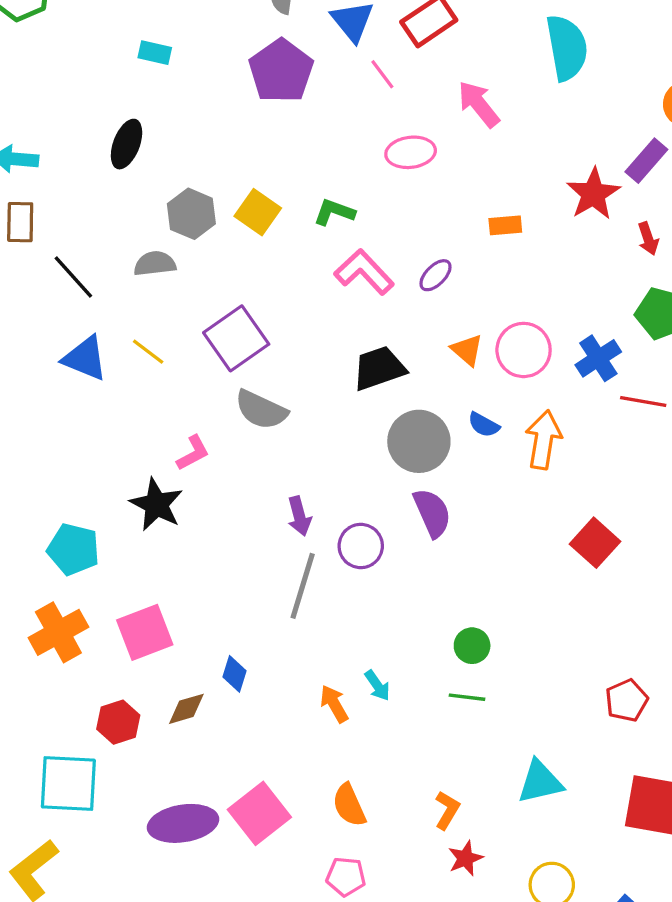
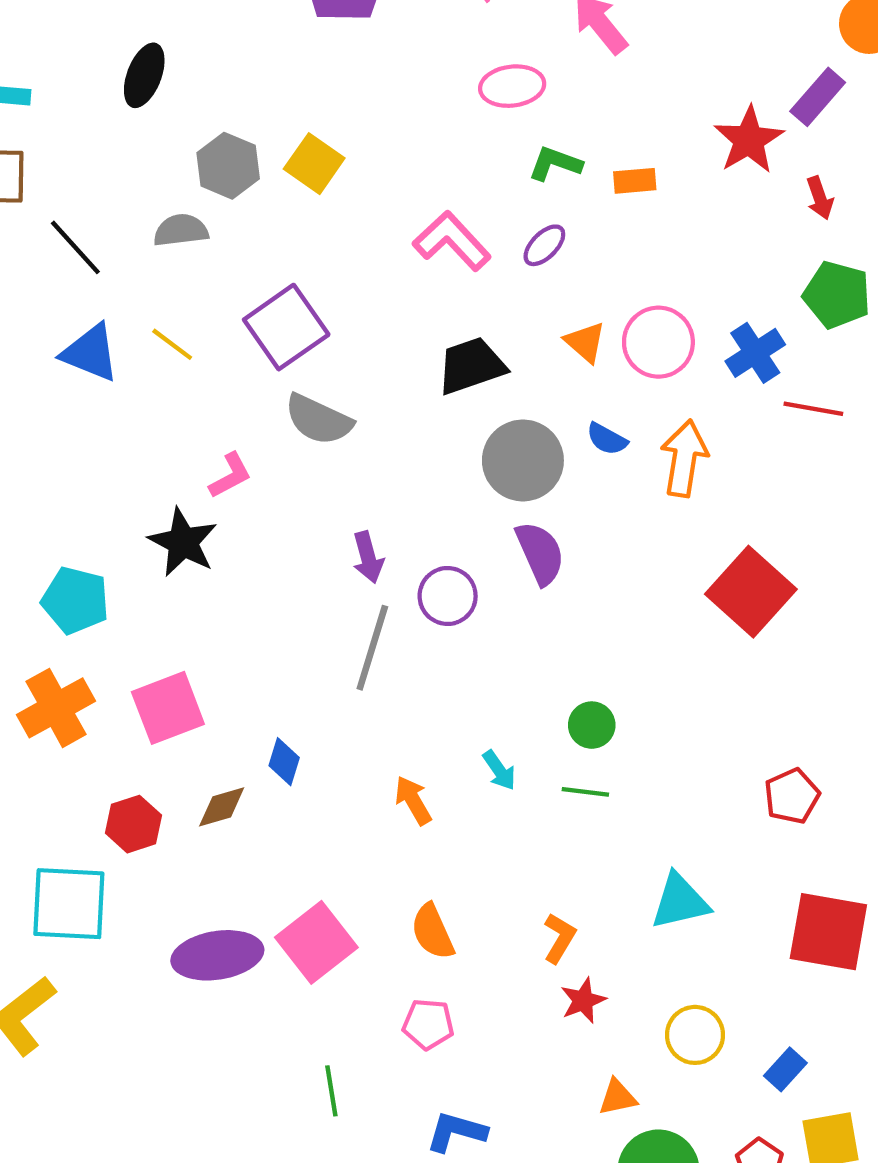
green L-shape: (334, 212) -> (555, 164), moved
red square: (595, 543) -> (751, 592), size x1.4
cyan arrow: (377, 686) -> (499, 770), moved

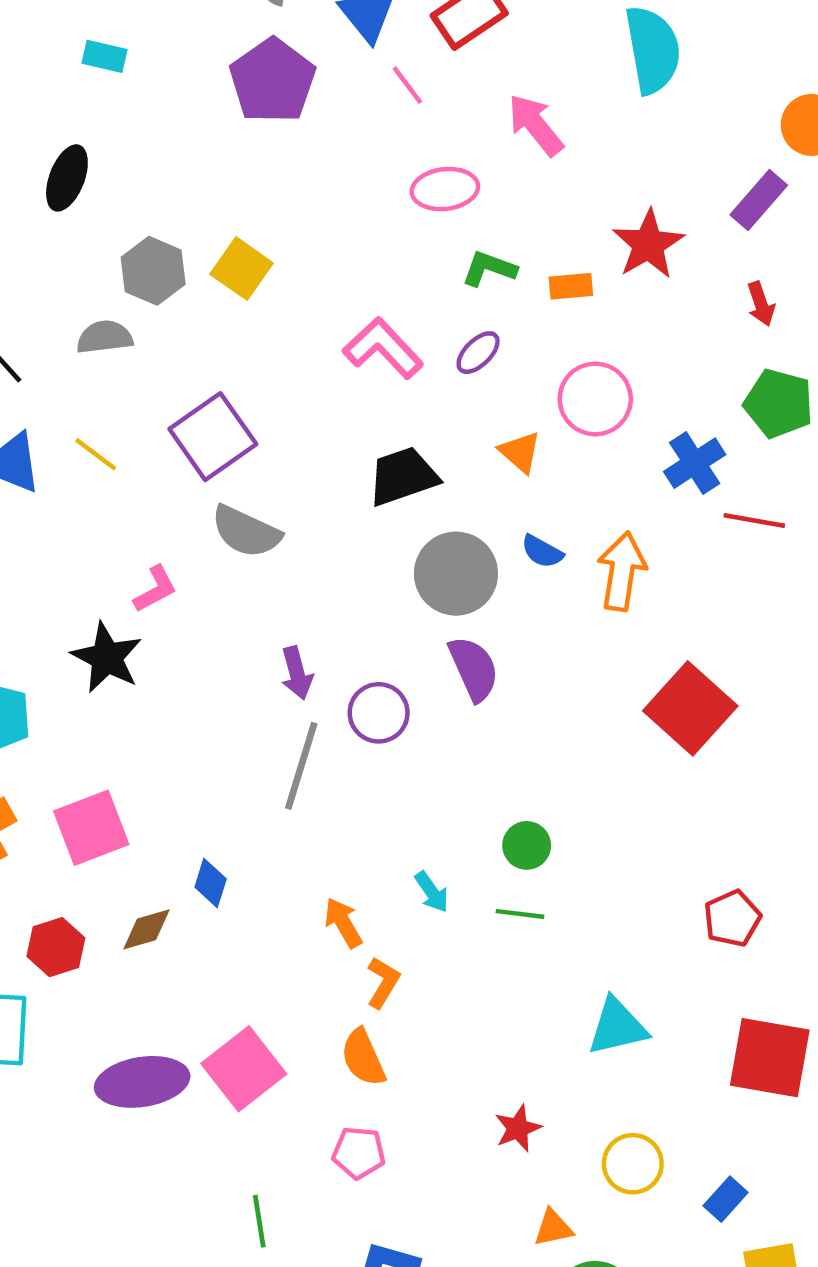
red star: (749, 140) -> (648, 244), moved
pink circle: (658, 342) -> (595, 399), moved
orange L-shape: (559, 938) -> (383, 982), moved

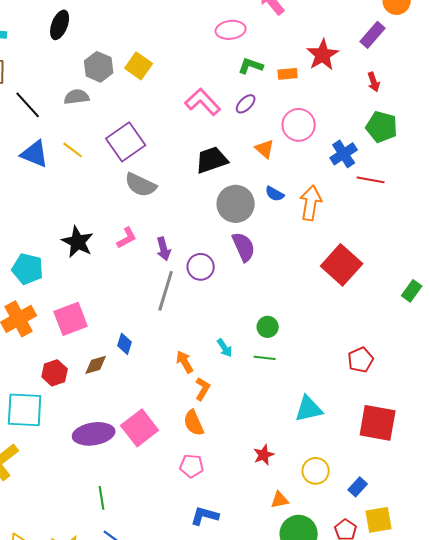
pink L-shape: (155, 589) -> (127, 238), moved
green line: (259, 1221) -> (102, 498), moved

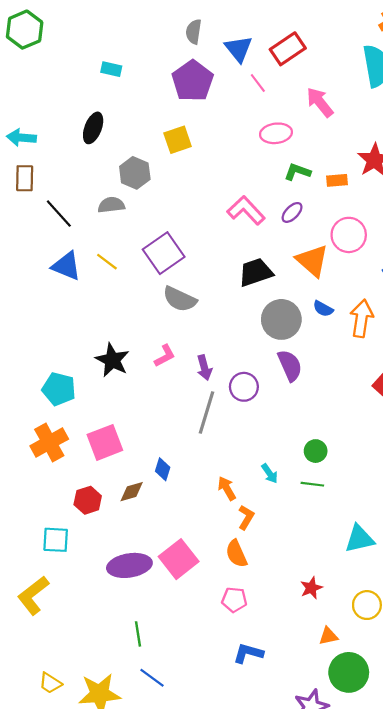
yellow square: (139, 66) -> (178, 140), moved, turned 36
orange triangle: (265, 149) -> (312, 261), size x1.6
cyan square: (25, 410) -> (56, 540), size x0.7

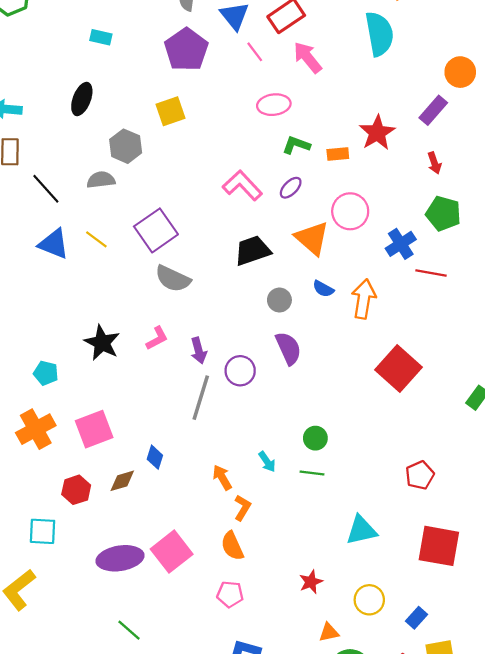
pink arrow: (320, 102) -> (308, 57), moved
gray circle: (281, 319) -> (279, 300), size x0.6
cyan pentagon: (59, 389) -> (46, 373), size x0.7
green line: (138, 634) -> (129, 630), turned -40

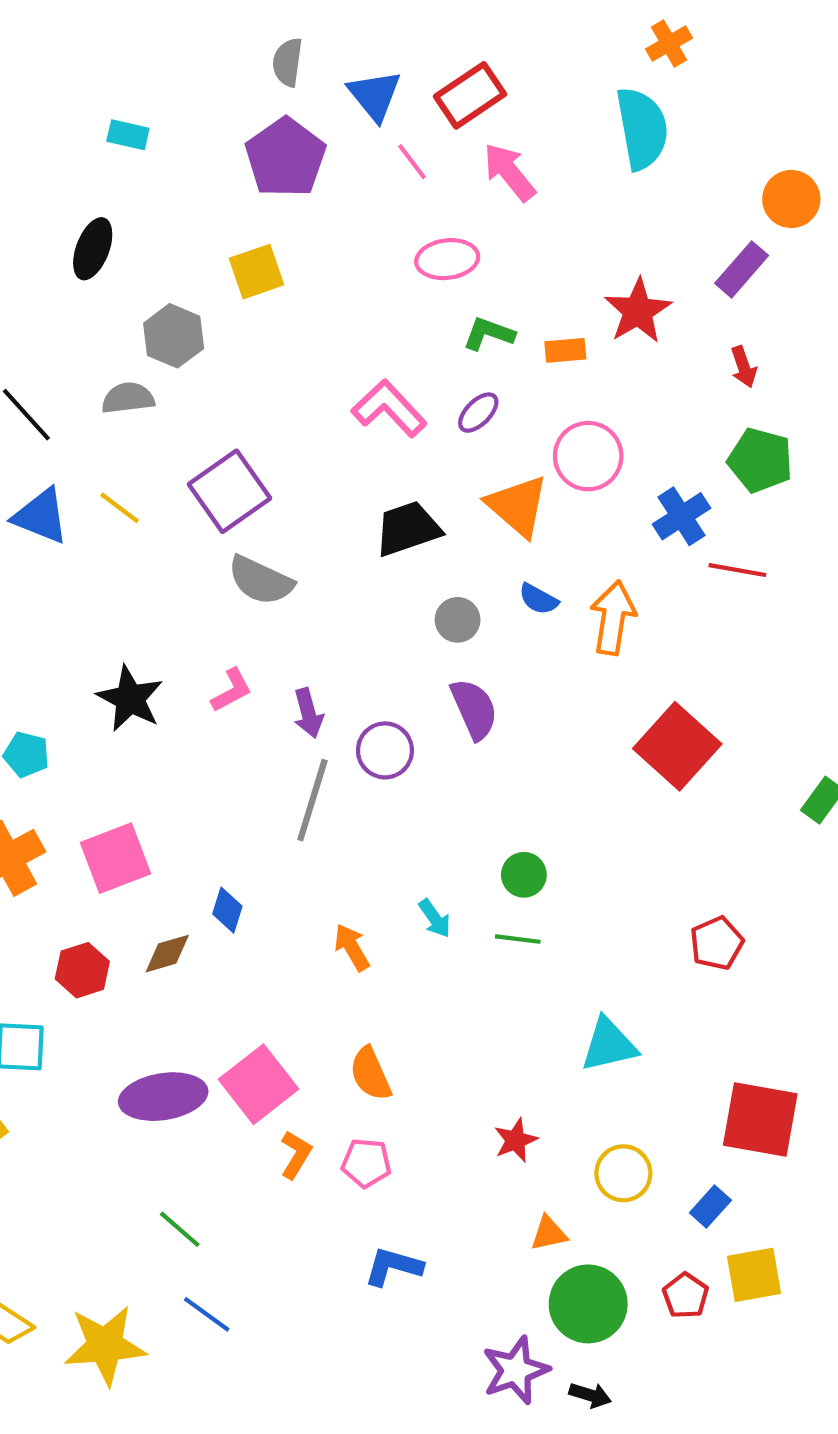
orange L-shape: (242, 508) -> (296, 1155), moved
red square: (439, 546) -> (760, 1119), moved

